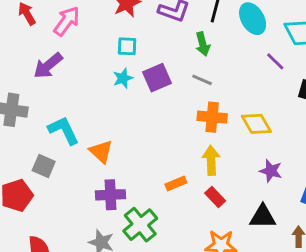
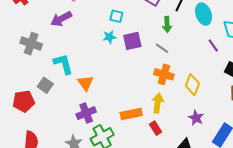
yellow diamond: (256, 124) -> (192, 85), turned 40
orange rectangle: (176, 184) -> (131, 114), size x1.5
purple cross: (111, 195) -> (86, 113), turned -30

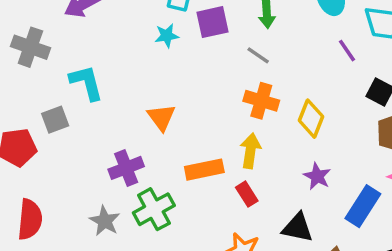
purple square: (132, 41) -> (213, 22), moved
orange triangle: (85, 83) -> (161, 117), moved
gray square: (45, 85) -> (55, 120), turned 35

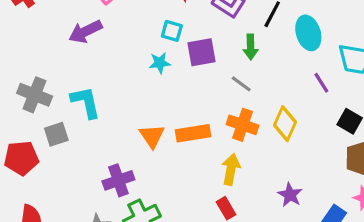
gray cross: (30, 47) -> (35, 95), moved
yellow diamond: (311, 119) -> (285, 124), moved
orange rectangle: (204, 170) -> (193, 133), moved

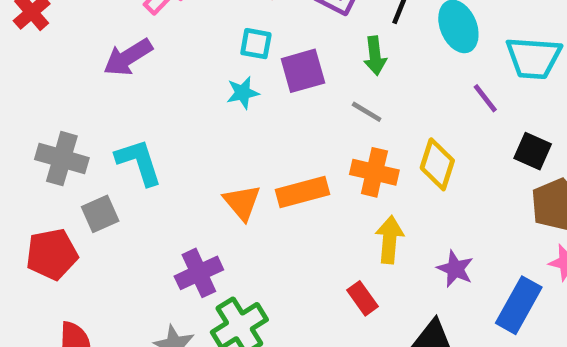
yellow arrow: (231, 169) -> (390, 240), moved

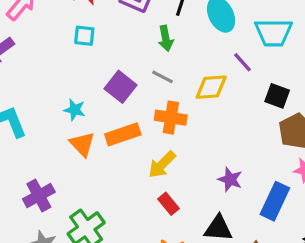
purple square: (303, 71) -> (120, 87), moved, turned -32
cyan star: (243, 93) -> (75, 110), moved, turned 30
yellow diamond: (437, 164) -> (211, 87), moved, turned 72
yellow arrow: (390, 240) -> (162, 165), moved, turned -136
purple cross: (199, 273) -> (39, 196), moved

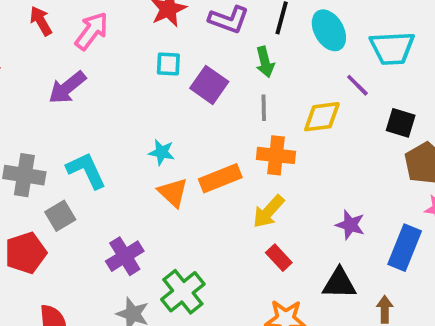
gray line: (163, 77) -> (264, 108), turned 65
purple square: (120, 87) -> (209, 85), moved

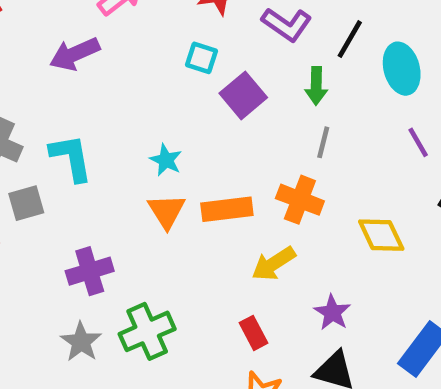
gray line: (264, 108) -> (323, 142), moved
yellow diamond: (322, 117) -> (381, 235), moved, turned 57
purple star: (350, 225) -> (332, 312), moved
red rectangle: (279, 258) -> (253, 333), moved

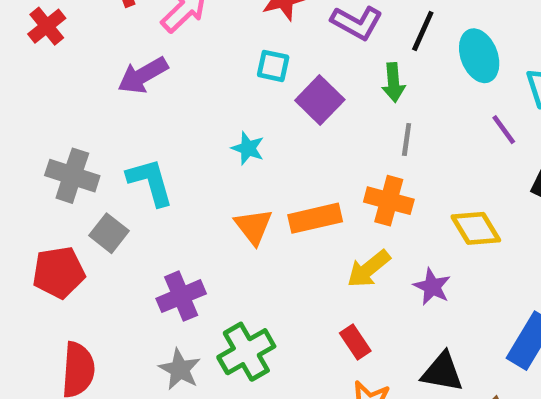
cyan star: (166, 160) -> (248, 148), moved
gray square: (26, 203) -> (109, 233), turned -30
purple star: (332, 312) -> (432, 287), moved

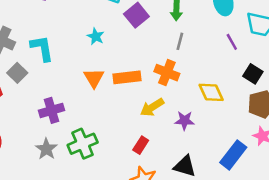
purple star: (432, 287) -> (185, 121), turned -30
red rectangle: (355, 342) -> (141, 145), turned 60

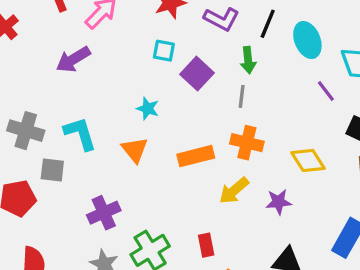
gray line: (180, 41) -> (242, 96), moved
gray square: (17, 73) -> (52, 170), turned -30
orange triangle: (94, 78) -> (135, 150), moved
red rectangle: (141, 145) -> (206, 245), moved, turned -36

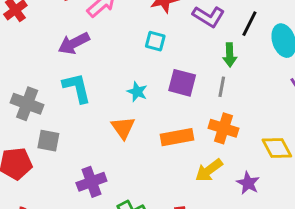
purple square: (197, 74) -> (182, 83), moved, turned -32
cyan L-shape: (80, 134) -> (77, 88), moved
purple star: (279, 202) -> (248, 183), turned 30

